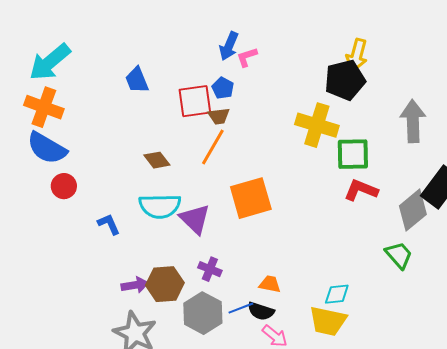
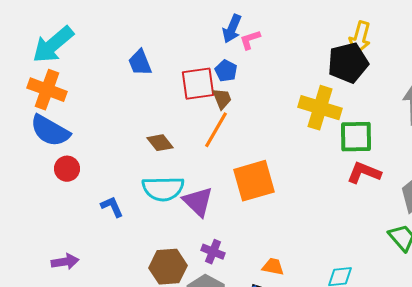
brown trapezoid: (219, 116) -> (222, 99), turned -105
purple arrow: (135, 285) -> (65, 262), moved

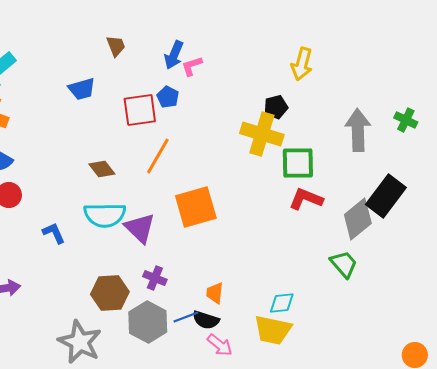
blue trapezoid: (140, 63) -> (82, 89), turned -84
black pentagon: (348, 63) -> (276, 107), moved, size x0.6
brown trapezoid: (222, 99) -> (116, 46), moved
orange trapezoid: (273, 267) -> (215, 293), turned -95

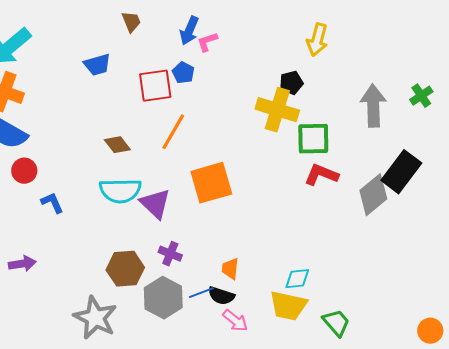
green cross: (406, 120) -> (421, 96), turned 30
blue L-shape: (54, 233) -> (52, 203), moved
green trapezoid: (344, 264) -> (336, 323), moved

